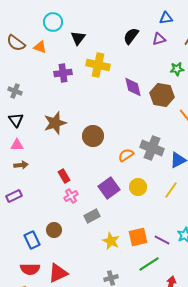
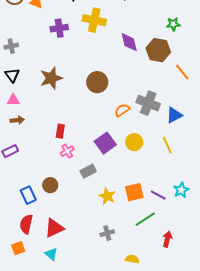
gray cross: (15, 91) -> (11, 46), turned -32
brown circle: (93, 136) -> (97, 82), moved
red rectangle: (64, 176) -> (60, 131), turned 40
yellow line: (171, 190) -> (167, 145), turned -60
red semicircle: (30, 269) -> (26, 224), turned 102

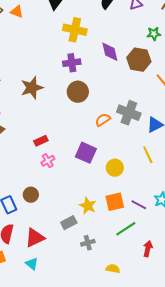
purple cross: (59, 28) -> (72, 63), moved
red rectangle: (60, 131) -> (41, 141), turned 56
yellow circle: (134, 142) -> (115, 168), moved
purple square: (105, 143) -> (86, 153), turned -30
gray rectangle: (88, 171) -> (69, 223), moved

